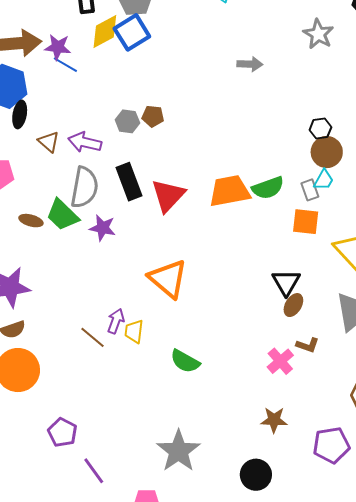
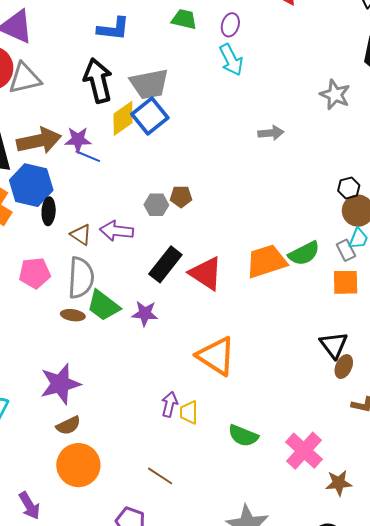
black rectangle: (129, 182) -> (165, 264), turned 66
gray semicircle: (84, 187) -> (81, 278), moved
red triangle: (168, 196) -> (206, 273), turned -33
brown line: (93, 337) -> (160, 476), moved
pink cross: (280, 361) -> (304, 451), moved, size x1.4

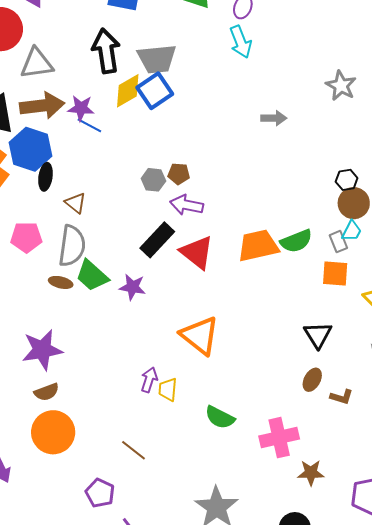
gray triangle: (25, 78) -> (37, 63), moved
purple arrow: (117, 231) -> (187, 205), moved
brown ellipse: (344, 367) -> (312, 380), moved
pink cross: (304, 451) -> (279, 438), turned 30

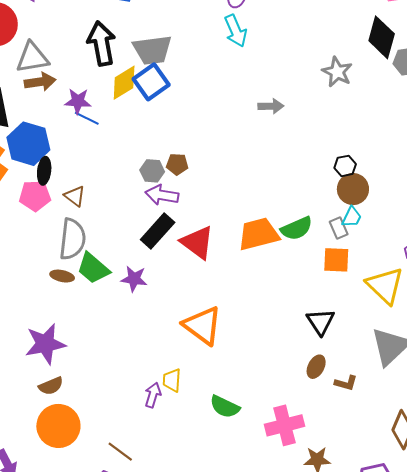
brown arrow: (42, 106) -> (40, 82), moved, size x0.7
purple arrow: (187, 205) -> (162, 195), moved
pink pentagon: (26, 237) -> (35, 196), moved
purple arrow: (149, 380) -> (153, 395), moved
brown line: (134, 450) -> (120, 452), moved

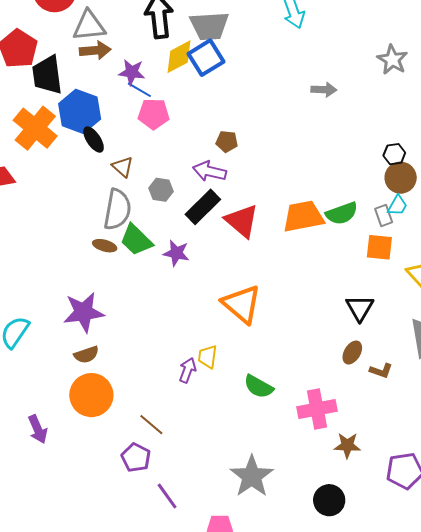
black ellipse: (44, 171) -> (94, 140), turned -44
gray hexagon: (152, 171) -> (161, 190), moved
pink pentagon: (35, 196) -> (154, 114), moved

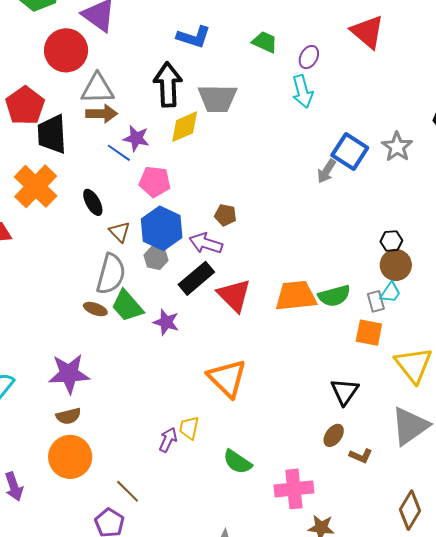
blue square: (206, 58) -> (350, 151), moved, turned -30
blue line: (139, 90) -> (119, 153), moved
gray arrow: (324, 90) -> (326, 171), turned 115
blue hexagon: (80, 111) -> (162, 228), moved

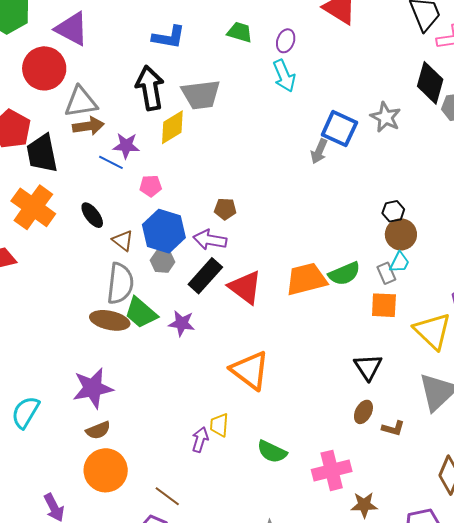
pink pentagon: (155, 182) -> (151, 186), size x0.7
brown ellipse: (95, 309) -> (110, 320), size x1.6

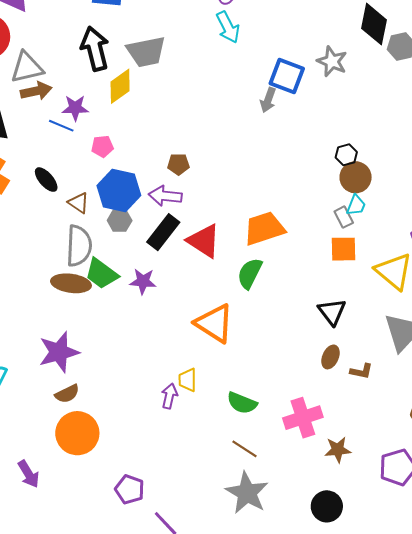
green semicircle: (344, 274) -> (250, 273), moved, turned 144
brown line: (167, 496) -> (244, 449), moved

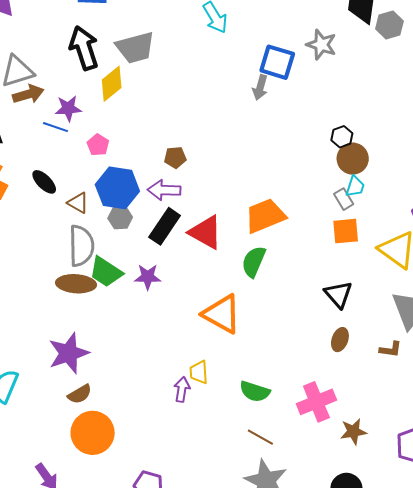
pink pentagon: (102, 146) -> (98, 145), turned -30
brown L-shape: (361, 371) -> (391, 349), moved

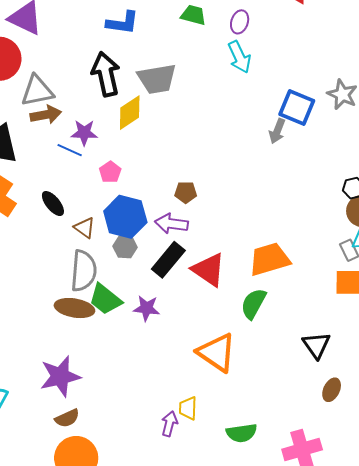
black triangle: (338, 294) -> (316, 345), moved
green semicircle: (255, 391) -> (242, 433), turned -32

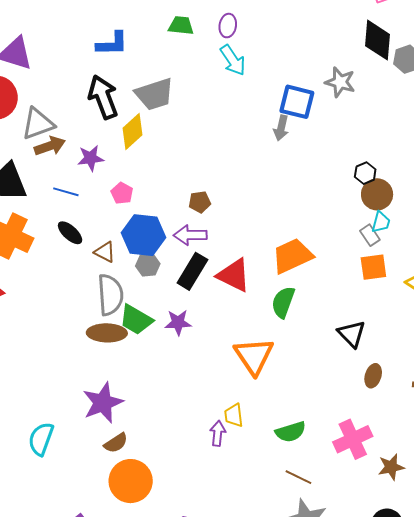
blue line: (70, 150) -> (66, 192), moved
orange triangle: (217, 353) -> (254, 356), turned 30

